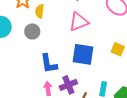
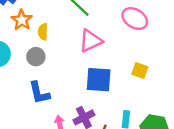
blue L-shape: (49, 64) -> (39, 93), moved

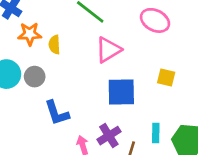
orange star: (22, 20) -> (30, 34), turned -30
gray circle: (36, 57) -> (35, 77), moved

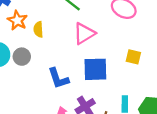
orange star: (30, 34) -> (17, 20), turned 30
blue L-shape: (57, 113) -> (58, 78), moved

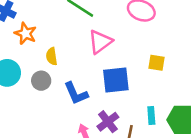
yellow semicircle: (38, 29) -> (52, 56), moved
gray circle: (22, 57) -> (41, 81), moved

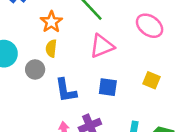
orange star: (25, 33) -> (51, 22), moved
blue square: (116, 80) -> (108, 87), size x0.7

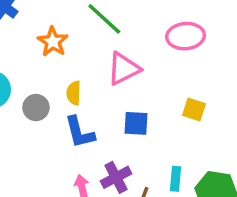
pink ellipse: (150, 26) -> (186, 36), turned -36
yellow semicircle: (51, 48) -> (74, 93), moved

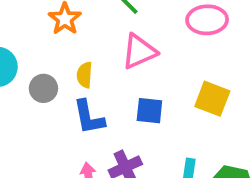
yellow square: (194, 109) -> (212, 99), size x1.4

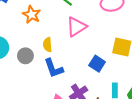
blue square: (149, 111) -> (97, 64), moved, turned 35

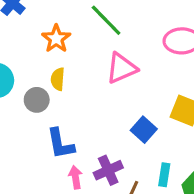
yellow semicircle: (48, 45) -> (58, 79), moved
blue L-shape: (54, 68) -> (60, 144), moved

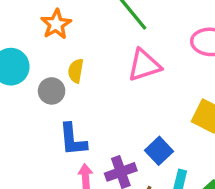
orange star: (56, 39) -> (56, 24), moved
blue square: (144, 130) -> (159, 151), moved

